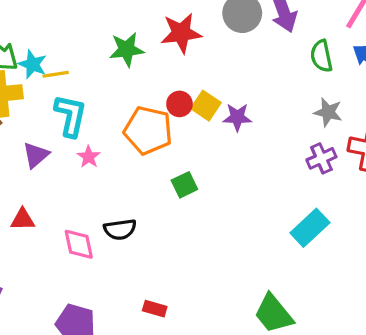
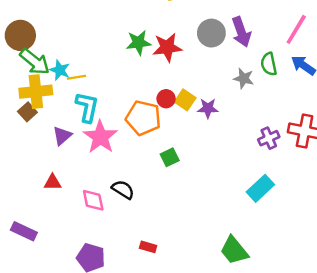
green star: (127, 49) -> (139, 43), moved
gray star: (328, 112) -> (244, 78), moved
pink star: (89, 157) -> (100, 137), size x2.0
black semicircle: (120, 229) -> (123, 190), turned -140

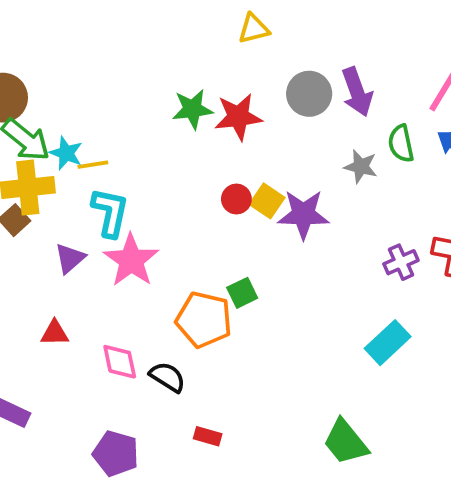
purple star: (208, 108) -> (303, 214), size x1.5
orange pentagon: (143, 118) -> (204, 320), moved
black semicircle: (123, 190) -> (168, 377), moved

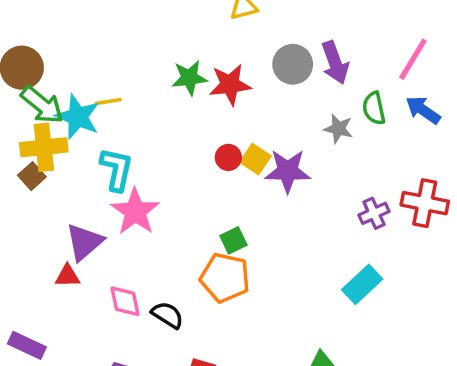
cyan star: (66, 153) -> (78, 117), size x1.5
yellow line: (93, 165) -> (108, 102), moved
purple triangle: (70, 258) -> (84, 242), moved, size x1.4
orange pentagon: (204, 320) -> (225, 278), moved

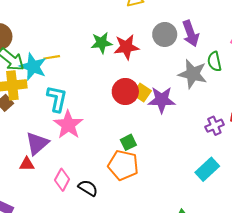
gray star: (338, 129) -> (193, 74), size x1.6
red circle: (228, 157) -> (125, 92), size x1.6
pink diamond: (125, 301) -> (62, 180), turned 40

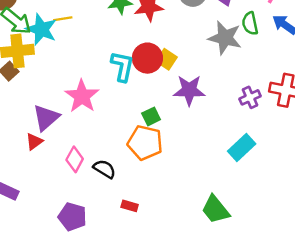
cyan L-shape: (57, 99) -> (122, 66), moved
purple star: (162, 100) -> (189, 90), moved
red triangle: (27, 164) -> (34, 142), turned -35

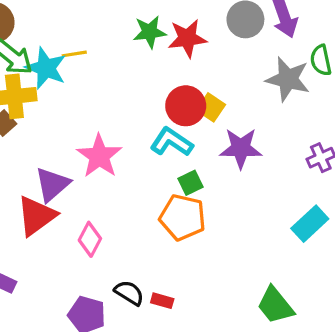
cyan L-shape: (122, 66) -> (172, 142), moved, turned -68
red triangle: (34, 142) -> (36, 216), size x1.8
black semicircle: (105, 169) -> (129, 293), moved

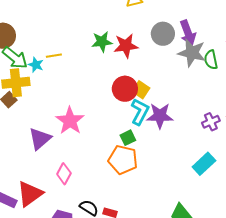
cyan star: (46, 68) -> (36, 65), size x0.6
gray star: (288, 79) -> (192, 53), moved
cyan L-shape: (172, 142) -> (140, 112), moved, turned 84
red triangle: (36, 216) -> (30, 194), moved

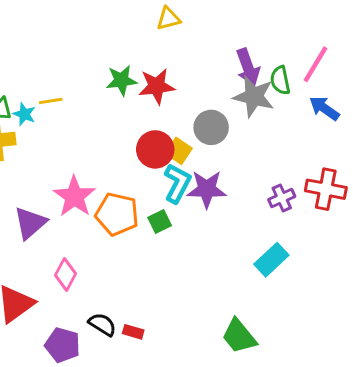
gray circle: (163, 34) -> (211, 127), moved
green semicircle: (211, 60) -> (280, 80), moved
orange pentagon: (123, 160) -> (117, 214), moved

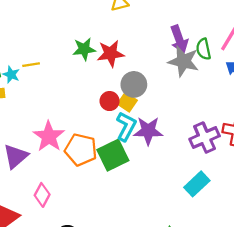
gray circle: (211, 127) -> (134, 84), moved
red circle: (155, 149) -> (110, 101), size x0.7
purple cross: (282, 198) -> (205, 137), size x1.5
green square: (160, 221) -> (113, 155), size x1.8

